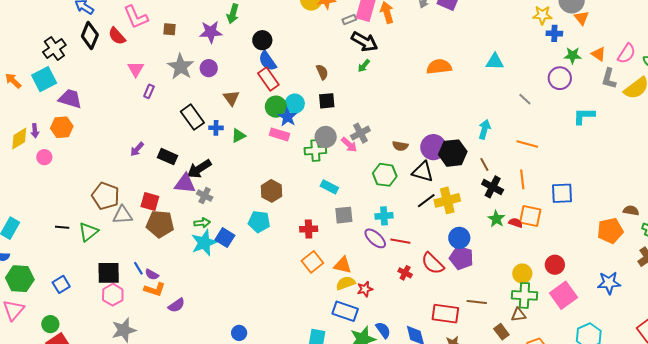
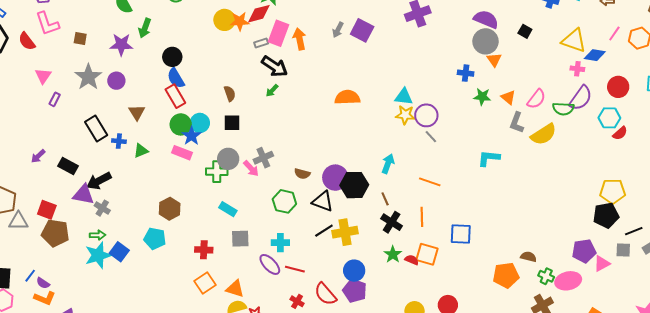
yellow star: (542, 15) -> (405, 115), moved
purple circle: (560, 78) -> (426, 115), moved
blue line: (138, 268) -> (30, 276), turned 64

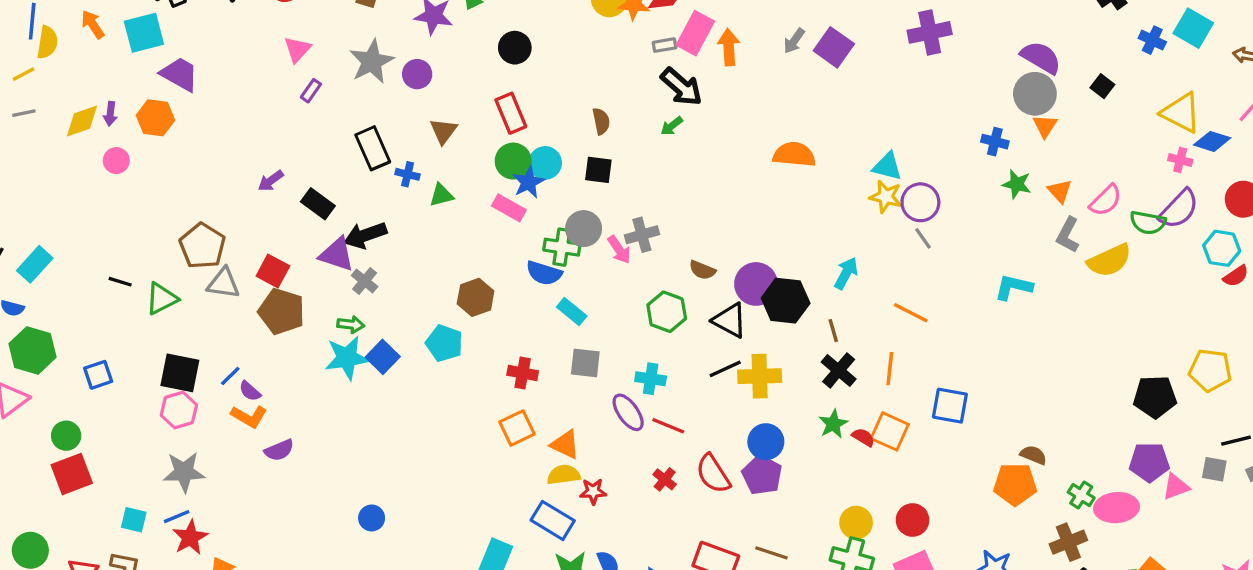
blue semicircle: (176, 78) -> (544, 273), moved, turned -50
black pentagon: (606, 215) -> (1155, 397), moved
brown semicircle: (529, 257) -> (1033, 455), moved

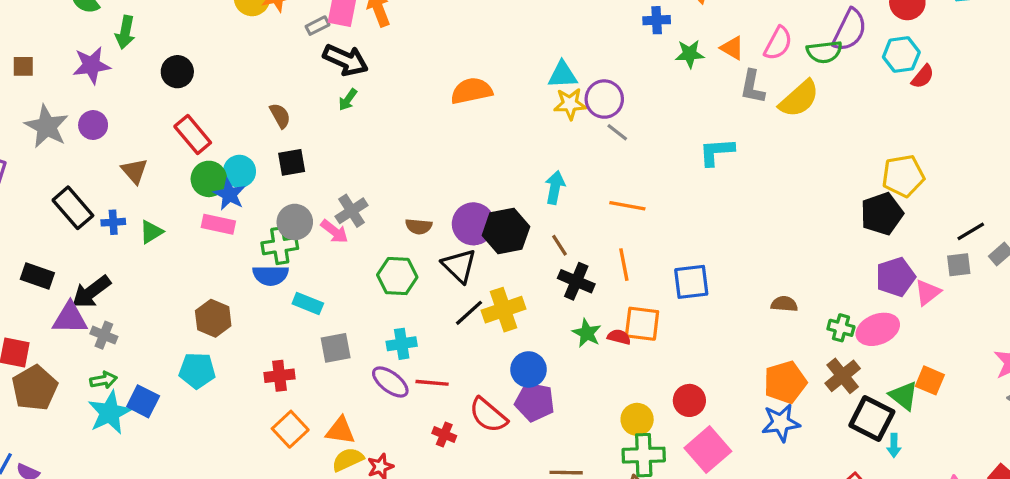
brown pentagon: (282, 311) -> (35, 388), turned -30
black triangle: (730, 320) -> (459, 266), turned 33
yellow pentagon: (1210, 370) -> (903, 176), moved
orange pentagon: (1015, 484) -> (785, 382), moved

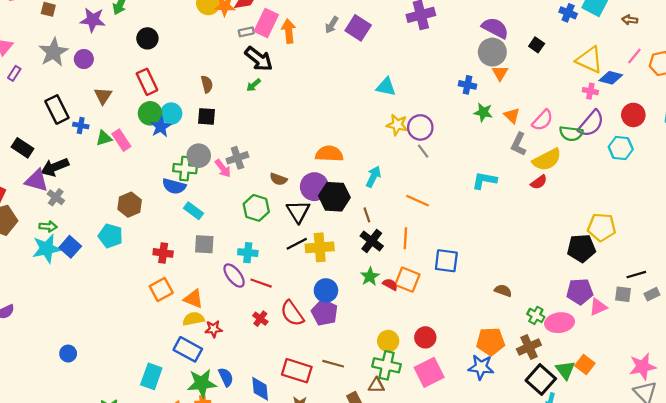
cyan triangle: (563, 75) -> (386, 87), moved
red semicircle: (923, 77) -> (539, 182), moved
orange semicircle: (472, 91) -> (329, 154), moved
pink rectangle: (218, 224) -> (121, 140), moved, turned 30

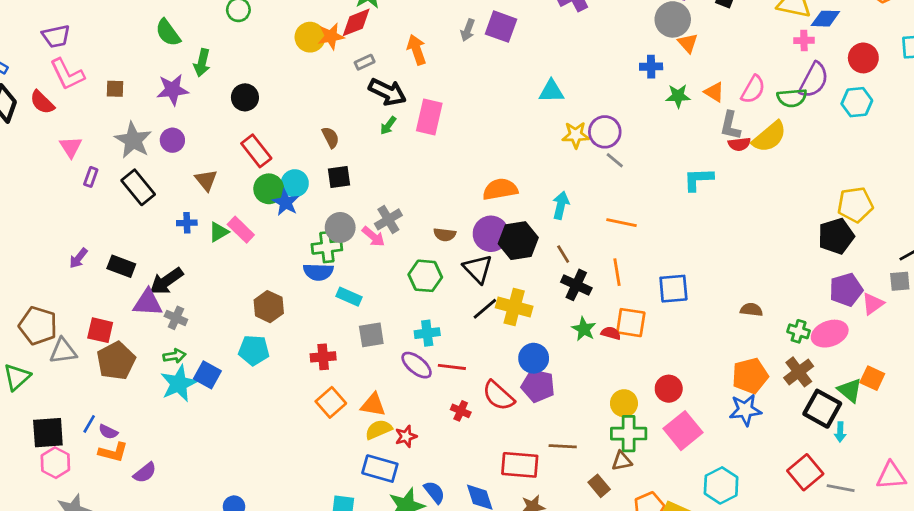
pink rectangle: (266, 23) -> (429, 117), moved
black rectangle: (57, 109) -> (138, 187), moved
red semicircle: (539, 182) -> (739, 144), moved, turned 42
yellow cross: (320, 247) -> (514, 307), turned 32

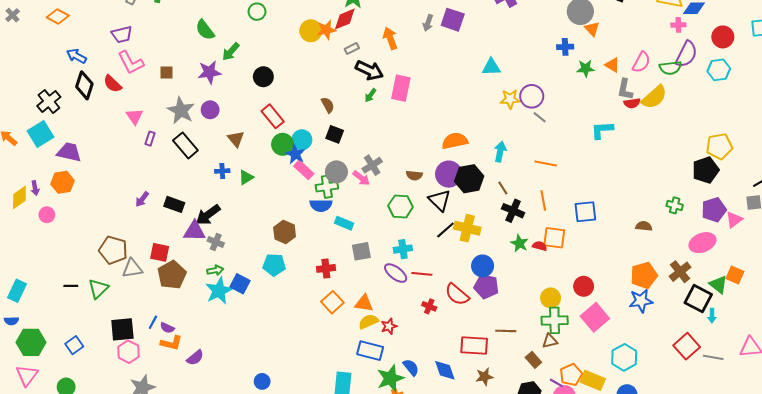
green arrow: (202, 63) -> (231, 52), turned 30
black square: (339, 177) -> (335, 134), turned 30
pink rectangle: (241, 230) -> (304, 170), moved
green cross: (799, 331) -> (675, 205), moved

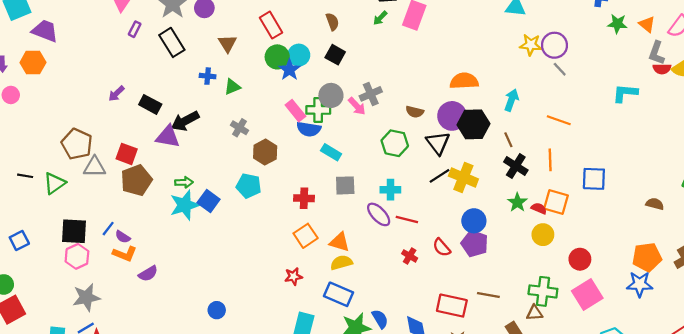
pink rectangle: (304, 170) -> (295, 111), moved
gray cross: (216, 242) -> (240, 128), moved
red semicircle: (457, 294) -> (442, 247), size x0.7
yellow circle: (551, 298) -> (543, 235), moved
red star: (389, 326) -> (293, 276), moved

